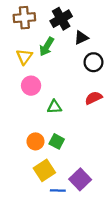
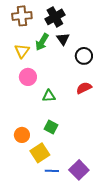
black triangle: (81, 38) -> (63, 39), moved, turned -40
orange circle: (35, 141) -> (22, 135), moved
purple square: (80, 179) -> (79, 170), moved

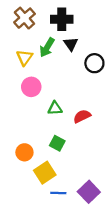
brown cross: (22, 16) -> (24, 18), turned -36
black cross: (55, 17) -> (62, 19), turned 30
red semicircle: (84, 88) -> (82, 116), moved

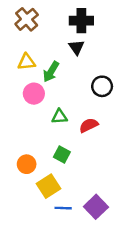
black cross: (62, 19) -> (81, 21), moved
green arrow: (47, 47) -> (51, 72), moved
yellow triangle: (24, 58) -> (27, 62), turned 48
black circle: (94, 63) -> (102, 86), moved

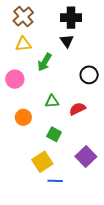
yellow triangle: (27, 62) -> (23, 44), moved
pink circle: (34, 94) -> (15, 79), moved
orange circle: (27, 164) -> (23, 117), moved
purple square: (96, 207) -> (86, 157), moved

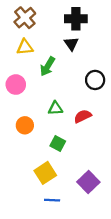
purple square: (86, 157) -> (88, 182), moved
blue line: (55, 181) -> (52, 200), moved

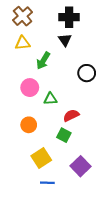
pink circle: (16, 85) -> (30, 88), moved
red semicircle: (83, 116) -> (71, 115), moved
orange circle: (25, 125) -> (29, 125), moved
green square: (58, 143) -> (64, 135), moved

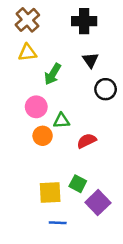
black triangle: (65, 40) -> (90, 60), moved
orange circle: (29, 125) -> (43, 136), moved
green square: (64, 135) -> (78, 184), moved
yellow square: (41, 158) -> (50, 192), turned 30

